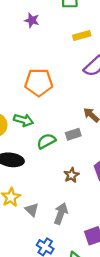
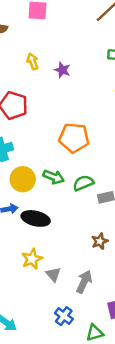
purple star: (32, 20) -> (62, 70), moved
green semicircle: (46, 141) -> (83, 183), moved

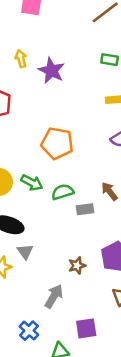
purple star: (62, 70) -> (51, 71), size x1.5
brown star: (100, 241) -> (77, 266), moved
gray triangle: (53, 274) -> (25, 252), moved

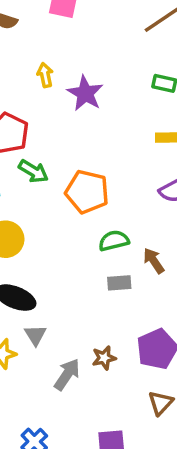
green arrow: (32, 183) -> (33, 171), moved
green semicircle: (63, 192) -> (114, 241), moved
gray arrow: (54, 296) -> (67, 374), moved

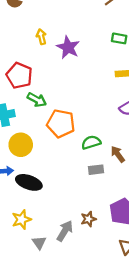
orange pentagon: (87, 192) -> (61, 124), moved
gray triangle: (35, 335) -> (39, 243), moved

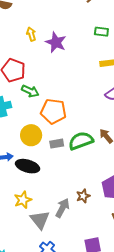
green semicircle: (91, 142) -> (81, 141), moved, size x1.4
yellow circle: (21, 145) -> (31, 135), moved
gray rectangle: (96, 170) -> (57, 144), moved
gray triangle: (39, 243) -> (40, 220), size x1.5

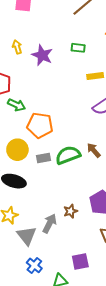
green rectangle: (101, 32) -> (78, 48), moved

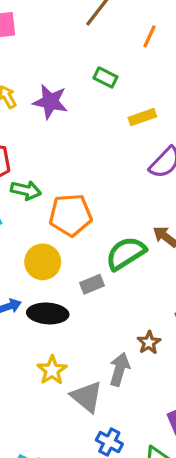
green rectangle: (78, 48) -> (105, 77), turned 32
gray rectangle: (43, 158) -> (92, 284), moved

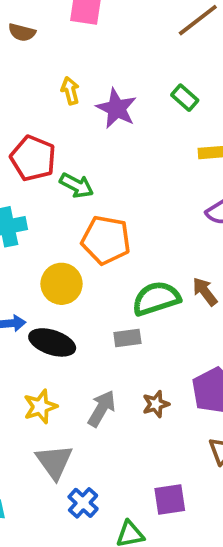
green arrow: (26, 190) -> (77, 185), moved
gray rectangle: (92, 284) -> (127, 338), moved
gray arrow: (119, 369) -> (102, 409), moved
gray triangle: (87, 397) -> (54, 462), moved

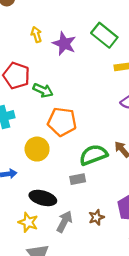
green rectangle: (185, 98) -> (104, 35), size x1.6
black ellipse: (52, 342) -> (43, 198), moved
yellow star: (40, 407) -> (28, 222), turned -30

